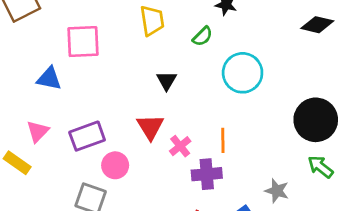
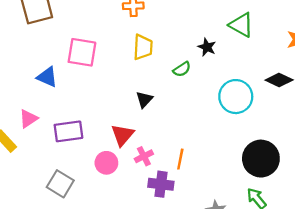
cyan circle: (243, 73) -> (236, 97), moved
pink circle: (115, 165) -> (106, 163), moved

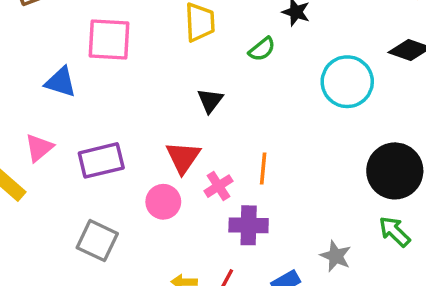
orange line: (180, 159) -> (263, 168), moved

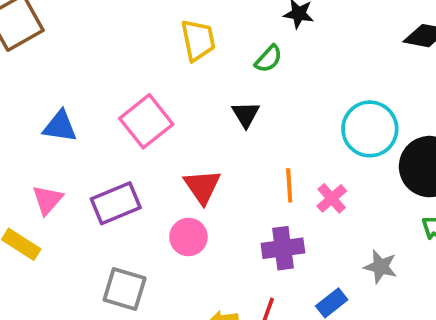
pink square: (109, 40) -> (146, 121), moved, turned -33
cyan circle: (347, 82) -> (370, 129), moved
black triangle: (210, 101) -> (246, 114), moved
pink cross: (219, 186) -> (332, 198), moved

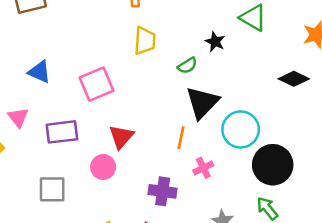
black triangle: (246, 114) -> (202, 103), moved, size x1.8
orange line: (289, 185) -> (181, 138), moved
pink triangle: (48, 200) -> (18, 117), turned -35
gray square: (125, 289) -> (52, 189), turned -32

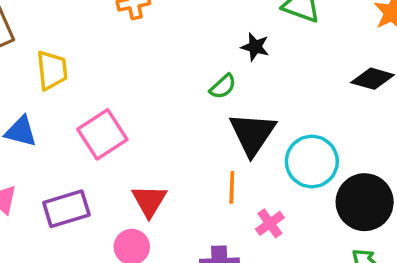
yellow trapezoid: (145, 41) -> (52, 70), moved

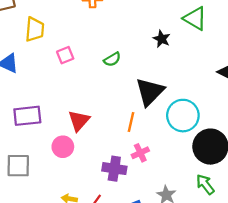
green semicircle: (223, 87) -> (112, 59), moved
pink square: (102, 134) -> (65, 55), moved, size x0.6
pink cross: (270, 223) -> (140, 153), moved

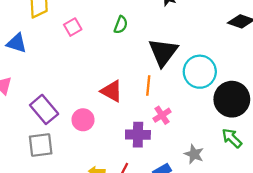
green semicircle: (112, 59) -> (121, 25), turned -30
purple rectangle: (27, 116) -> (44, 109), moved, turned 64
red triangle: (79, 121) -> (112, 91), moved, turned -35

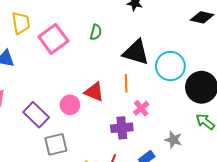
pink square: (73, 27) -> (53, 39), size x1.8
black triangle: (163, 52) -> (136, 52), turned -44
pink circle: (83, 120) -> (70, 105), moved
gray square: (41, 145) -> (56, 144), moved

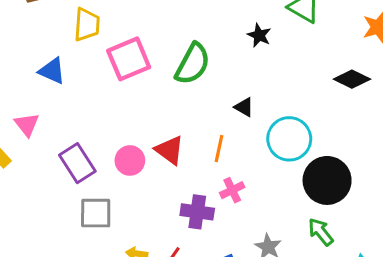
green semicircle: (96, 32) -> (193, 64), size x1.8
black triangle: (136, 52) -> (244, 107), size x0.5

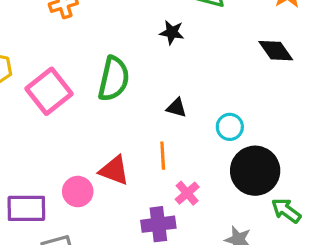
black diamond: (352, 79) -> (276, 51), turned 44
cyan circle: (289, 139) -> (230, 127), size x0.6
purple rectangle: (77, 163) -> (26, 208), turned -42
black circle: (327, 180) -> (255, 171), moved

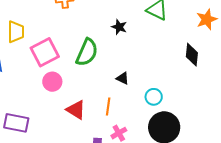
black star: (172, 32) -> (119, 27), moved
black diamond: (276, 51) -> (192, 55), turned 30
pink circle: (78, 192) -> (52, 82), moved

